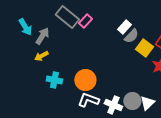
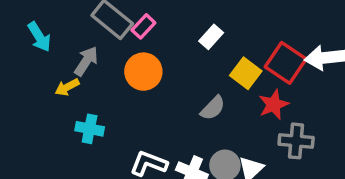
gray arrow: (42, 36) -> (86, 61), moved
gray semicircle: (131, 36) -> (213, 108), moved
orange circle: (85, 80) -> (143, 72), moved

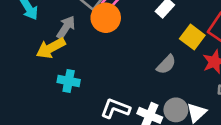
orange circle: (143, 72) -> (106, 18), moved
yellow arrow: (67, 87) -> (51, 48), size x1.5

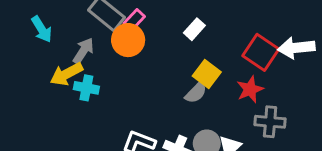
yellow square: (192, 37) -> (207, 74), moved
cyan cross: (69, 81) -> (86, 88), moved

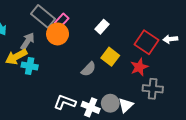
white arrow: (296, 48) -> (170, 39), size x0.6
gray semicircle: (196, 93) -> (89, 69), moved

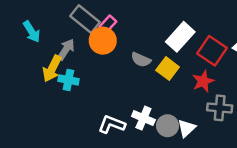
white rectangle: (102, 27) -> (180, 37), moved, size x1.6
yellow arrow: (16, 57) -> (52, 69), turned -35
gray semicircle: (89, 69) -> (141, 60), moved, turned 70
white cross: (91, 107) -> (143, 118), moved

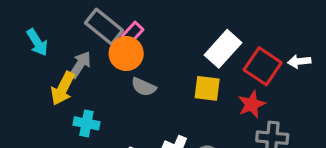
gray semicircle: (141, 60) -> (144, 87), moved
yellow square: (168, 69) -> (207, 88), turned -30
cyan cross: (68, 80) -> (86, 123), moved

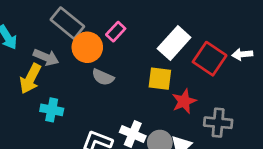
pink rectangle: (133, 33) -> (116, 32), moved
gray arrow: (80, 65) -> (46, 57), turned 80
red star: (252, 104) -> (184, 101), moved

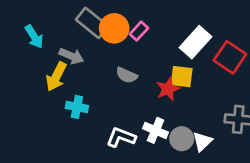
orange circle: (87, 47) -> (114, 28), moved
red star: (184, 101) -> (168, 89), moved

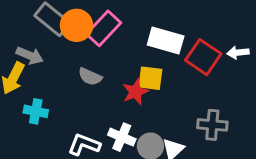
pink rectangle: (139, 31) -> (104, 28), size x1.6
white rectangle: (195, 42) -> (166, 40), turned 64

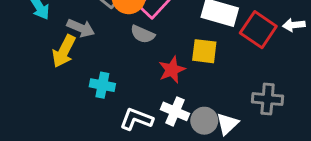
gray semicircle: (90, 77) -> (143, 34), moved
red star: (135, 92) -> (172, 70), moved
cyan cross: (36, 111) -> (102, 85), moved

